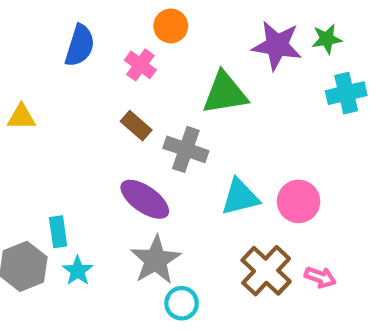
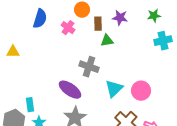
purple star: (277, 45) -> (120, 18), moved, size x0.7
green triangle: (225, 93) -> (107, 41), size x0.6
brown rectangle: (136, 126) -> (98, 24), moved, turned 48
cyan triangle: (240, 197) -> (114, 89), turned -30

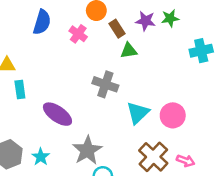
green star: (154, 16) -> (170, 18), moved
brown rectangle: (98, 24) -> (117, 29), turned -32
purple ellipse: (70, 90) -> (57, 114), moved
cyan rectangle: (30, 105) -> (20, 90), moved

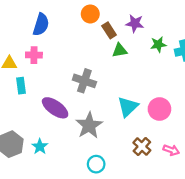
green star: (170, 18) -> (158, 44), moved
pink cross: (78, 34) -> (34, 55), moved, turned -35
gray cross: (105, 84) -> (84, 81), moved
gray star: (87, 150) -> (89, 125), moved
brown cross: (153, 157) -> (142, 147), size x0.7

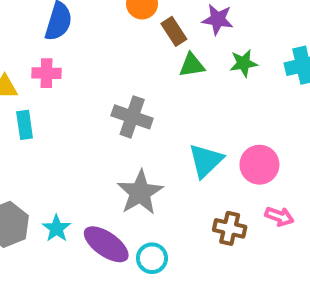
green star: (158, 44) -> (244, 63), moved
purple ellipse: (55, 108) -> (106, 244), moved
brown cross: (142, 147) -> (230, 228), turned -30
pink arrow: (171, 150) -> (279, 216), moved

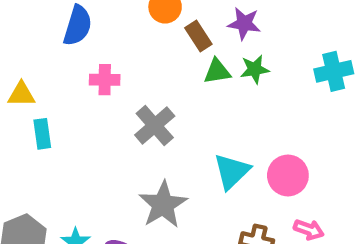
green star: (244, 63) -> (255, 69), moved
pink cross: (46, 73) -> (105, 80), moved
gray cross: (132, 117) -> (155, 125), turned 30

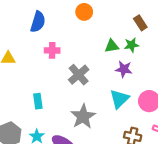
purple star: (244, 23) -> (124, 69), moved
brown rectangle: (198, 36) -> (140, 23), moved
cyan rectangle: (42, 134) -> (38, 101), moved

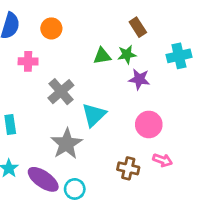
orange circle: (84, 12) -> (51, 28), moved
purple star: (124, 69) -> (139, 79), moved
cyan triangle: (119, 99) -> (94, 115), moved

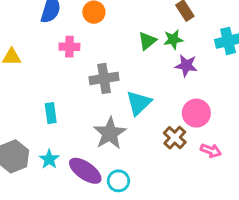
green triangle: (102, 56) -> (147, 41), turned -30
gray cross: (61, 92) -> (104, 78), turned 32
brown cross: (128, 168) -> (175, 138), moved, turned 30

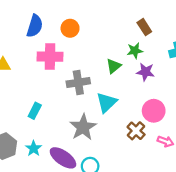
green triangle: (147, 41) -> (114, 66), moved
pink cross: (69, 47) -> (50, 57), size x1.5
cyan rectangle: (51, 113) -> (35, 111), turned 35

